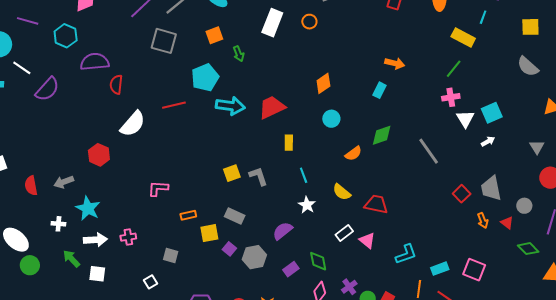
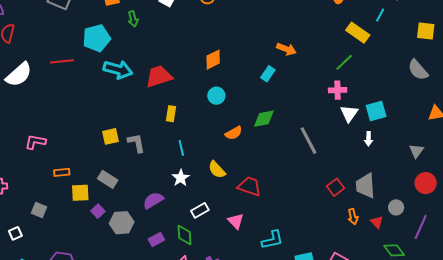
white arrow: (488, 141) -> (369, 139), turned 112
white rectangle: (344, 233) -> (200, 210), moved

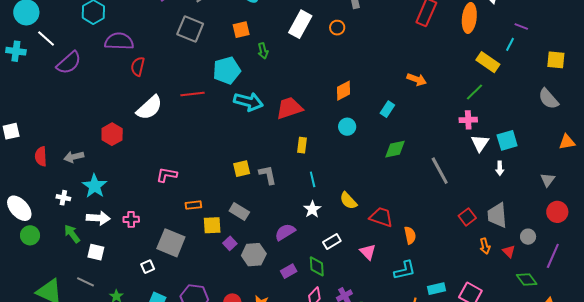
cyan rectangle: (268, 74) -> (387, 109), moved
orange semicircle: (234, 133) -> (410, 235), moved, turned -72
gray square: (39, 210) -> (171, 243), size x1.8

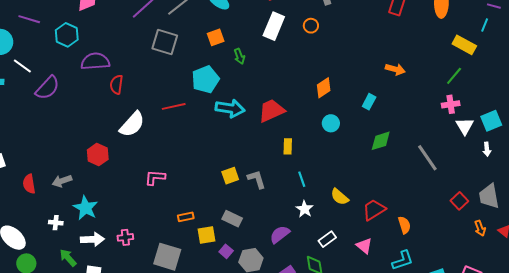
pink L-shape: (167, 175) -> (155, 177), moved
red trapezoid: (381, 217) -> (374, 210), turned -45

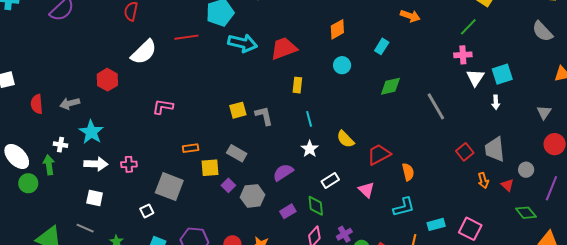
green arrow: (68, 258) -> (49, 165), moved, turned 30

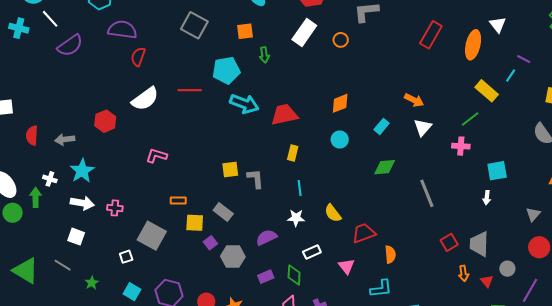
white triangle: (475, 78) -> (423, 127), moved
white star: (310, 149) -> (296, 218), turned 30

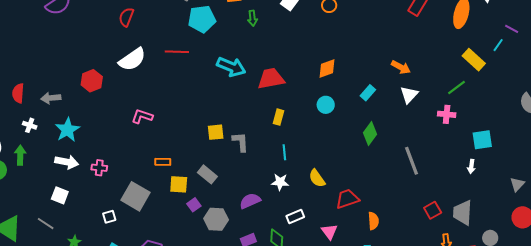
cyan pentagon: (226, 70) -> (202, 19), moved
green diamond: (385, 167) -> (370, 133), turned -50
white cross: (50, 179) -> (30, 125), moved

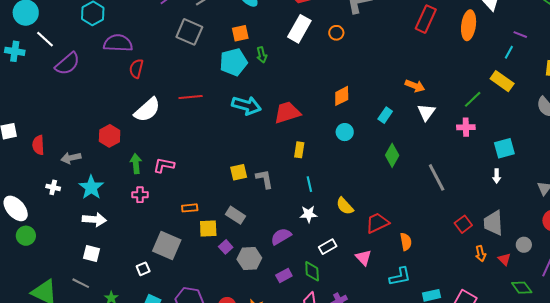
cyan pentagon: (202, 19) -> (234, 62), moved
yellow rectangle: (474, 60) -> (502, 81), moved
red semicircle: (18, 93) -> (38, 145), moved
green arrow: (20, 155) -> (136, 164), moved
pink cross: (99, 168) -> (140, 195), moved

